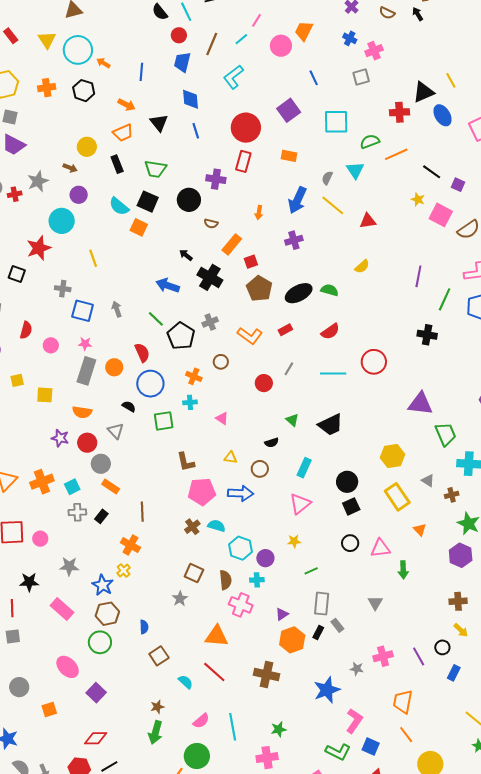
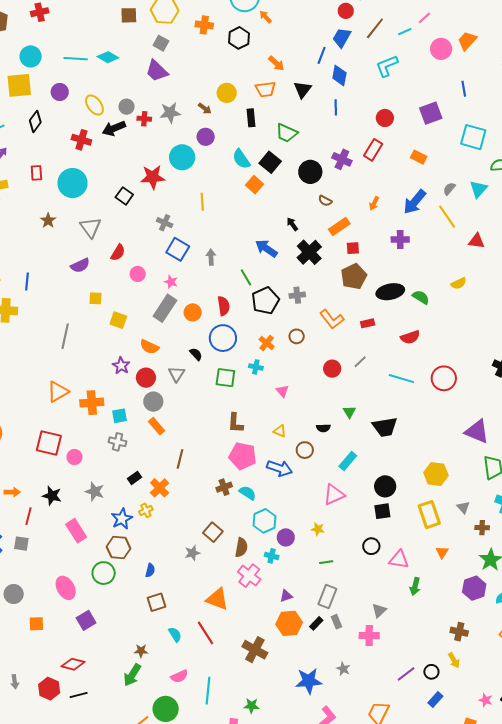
blue line: (141, 72) -> (322, 55), moved
red circle: (246, 128) -> (385, 118), size x0.6
black rectangle: (101, 516) -> (135, 478), moved
pink cross: (383, 656) -> (369, 636), moved
purple line: (419, 656) -> (406, 674), turned 66

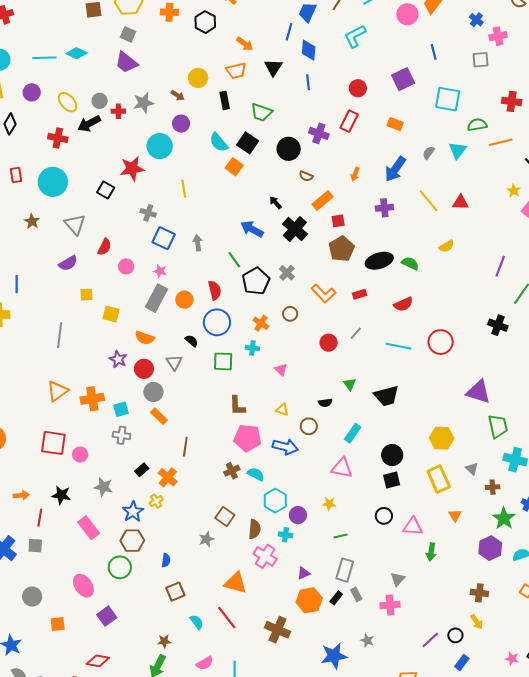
yellow line: (447, 217) -> (429, 201), moved
gray cross: (297, 295) -> (287, 273), turned -35
pink triangle: (334, 495) -> (342, 468), turned 40

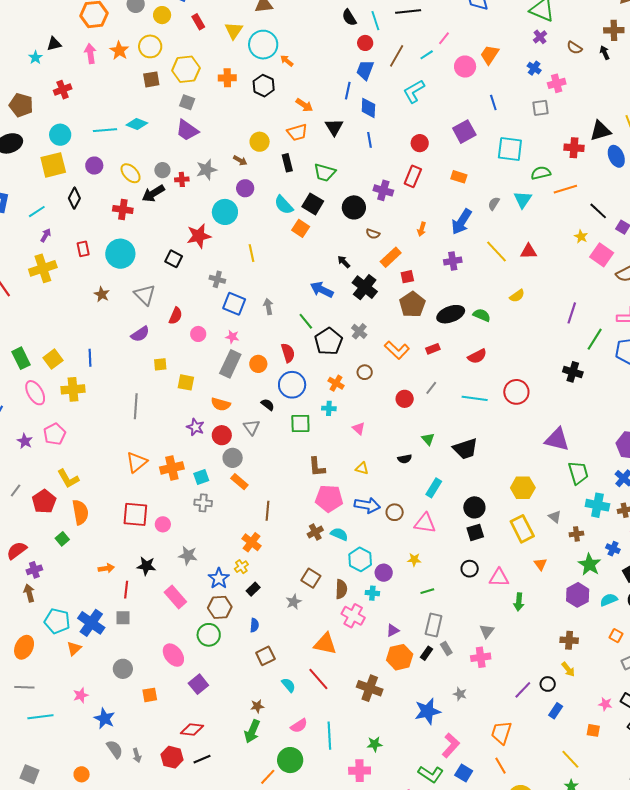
brown circle: (309, 426) -> (395, 512), moved
black rectangle: (142, 470) -> (253, 589), moved

